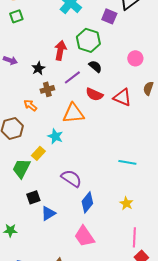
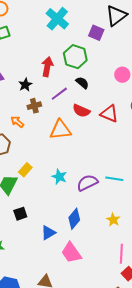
cyan star: (55, 136) -> (59, 177), moved
purple semicircle: (71, 178) -> (87, 183), moved, turned -60
blue triangle: (48, 213) -> (48, 233), moved

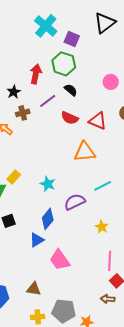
purple square: (96, 33) -> (72, 39), moved
orange triangle: (60, 130) -> (85, 152), moved
cyan line: (114, 179) -> (103, 186), turned -36
purple semicircle: (87, 183) -> (75, 202), moved
blue diamond: (74, 219) -> (48, 219), moved

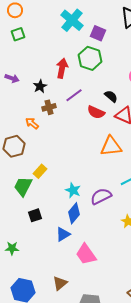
black semicircle: (71, 90) -> (111, 96), moved
cyan star: (48, 184) -> (73, 190), moved
brown triangle: (34, 289) -> (60, 283), turned -49

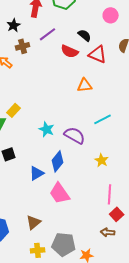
orange triangle: (111, 146) -> (85, 85), size x0.7
purple semicircle: (101, 196) -> (75, 135), turned 55
blue diamond: (74, 213) -> (58, 161), moved

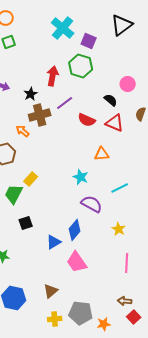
black semicircle: (85, 35) -> (111, 100), moved
brown cross: (23, 46) -> (40, 115), size x1.5
cyan star: (47, 129) -> (81, 177), moved
red square: (117, 214) -> (134, 317), moved

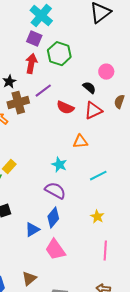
purple square: (89, 41) -> (34, 39), moved
red triangle: (115, 123) -> (93, 111), turned -48
purple semicircle: (92, 204) -> (55, 191), moved

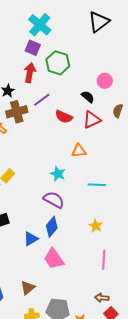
cyan line: (98, 176) -> (97, 185), turned 30

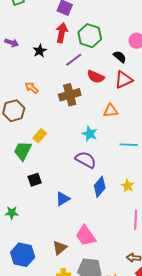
green hexagon: (58, 63) -> (90, 36), moved
brown cross: (17, 112) -> (70, 95), moved
blue diamond: (52, 227) -> (100, 187), moved
pink trapezoid: (54, 259) -> (86, 236), moved

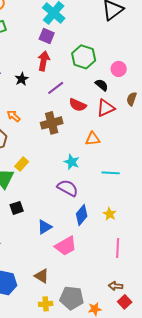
green hexagon: (90, 36) -> (84, 57), moved
pink trapezoid: (86, 236) -> (66, 246), moved, turned -85
brown triangle: (60, 248) -> (42, 276), turned -49

